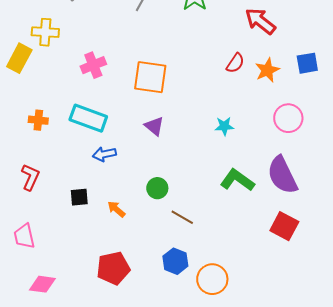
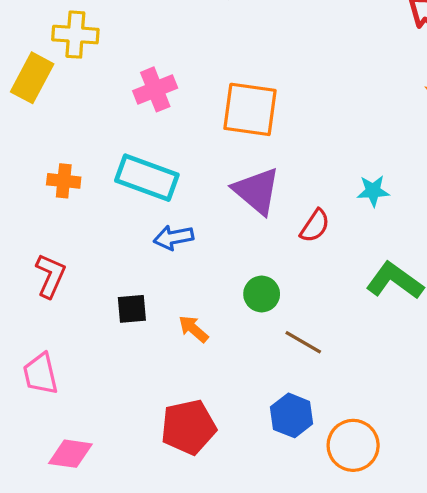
red semicircle: (235, 63) -> (315, 226), moved
purple triangle: (154, 126) -> (257, 191), size x1.5

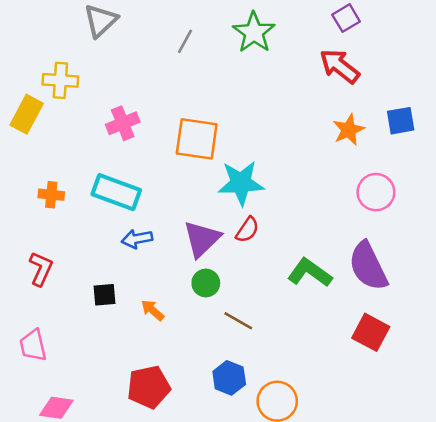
purple triangle: (257, 191) -> (202, 239), moved, turned 36
cyan star: (373, 191) -> (241, 183), moved, size x1.8

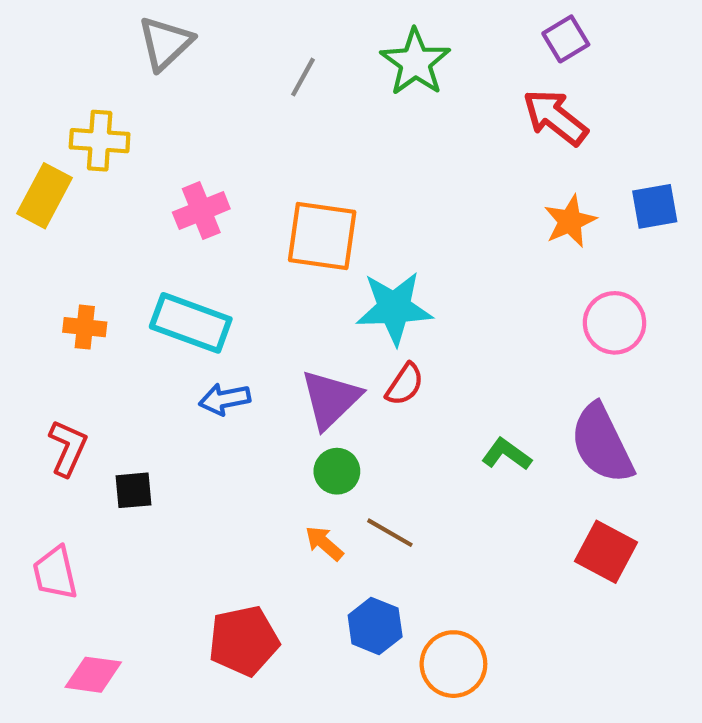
green L-shape: (310, 273) -> (506, 454), size x0.7
black square: (104, 295) -> (133, 490), moved
orange arrow: (153, 310) -> (324, 543), moved

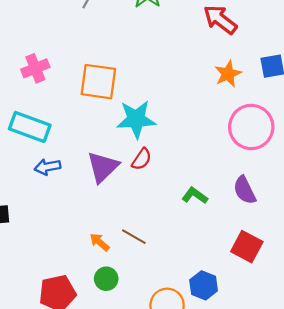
pink circle: (615, 323) -> (251, 127), size x1.4
purple semicircle: (602, 444) -> (245, 190), size x0.7
green circle: (337, 471) -> (106, 279), moved
blue hexagon: (375, 626) -> (204, 285), moved

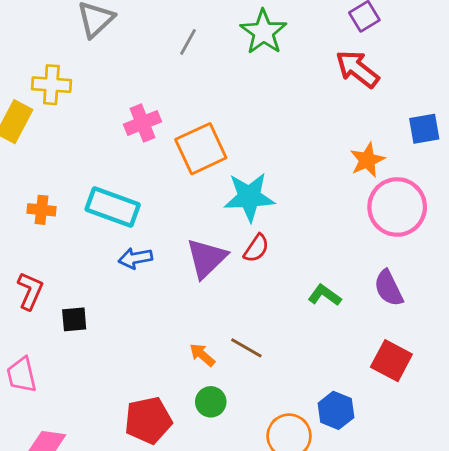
pink cross: (35, 68) -> (143, 123), moved
orange star: (228, 74) -> (367, 160), moved
orange square: (98, 82) -> (201, 149), turned -33

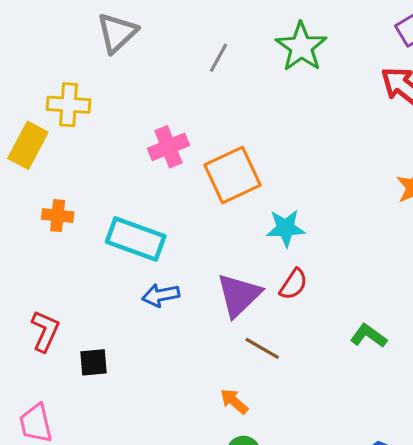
cyan star: (249, 197) -> (286, 228), size x0.7
orange cross: (42, 210) -> (58, 216), moved
brown line: (246, 348) -> (262, 348), moved

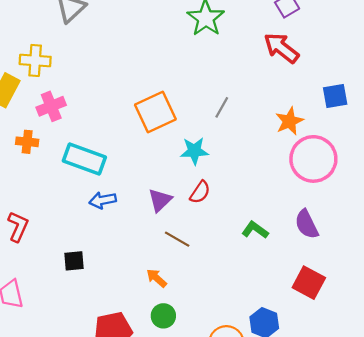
gray line: (218, 58) -> (222, 107), moved
pink cross: (168, 147) -> (51, 106), moved
purple triangle: (239, 295) -> (160, 200), size x0.7
black square: (94, 362) -> (74, 261), moved

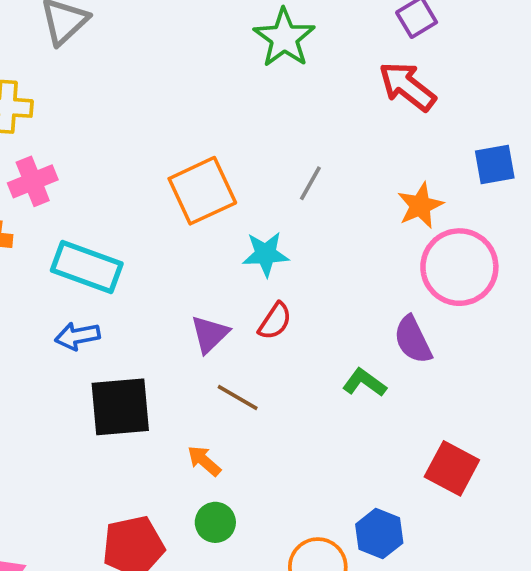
blue arrow: (103, 200) -> (77, 336), moved
purple semicircle: (307, 224) -> (413, 340), moved
black square: (74, 261) -> (120, 407), moved, size x1.8

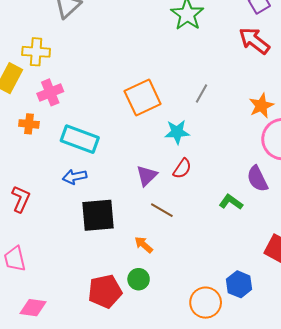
green circle: (215, 522) -> (139, 279), moved

